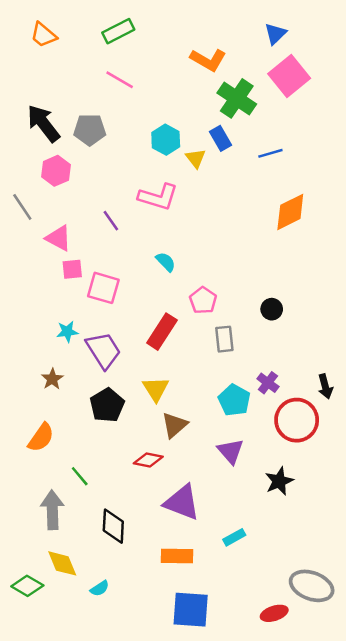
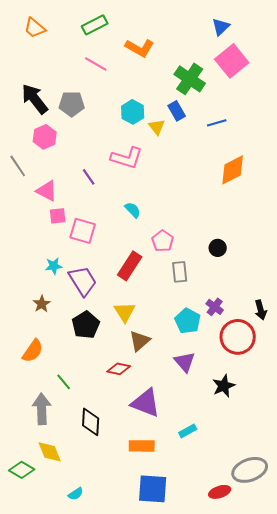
orange L-shape: (208, 60) -> (140, 48), moved
gray ellipse: (312, 586) -> (250, 470), turned -40
cyan semicircle: (100, 588) -> (76, 494), moved

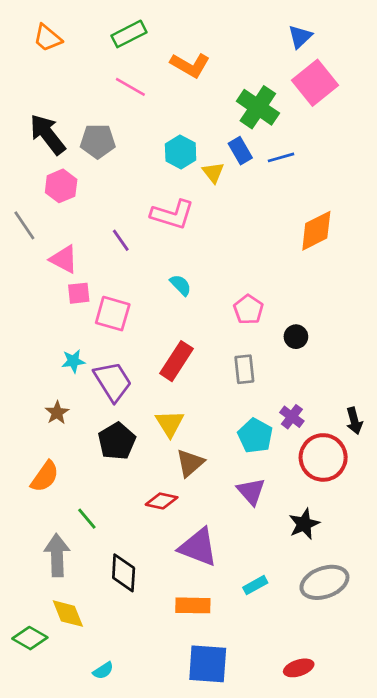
blue line: (217, 123) -> (281, 157), moved
pink pentagon: (163, 241) -> (248, 309), moved
gray ellipse: (250, 470) -> (324, 582), moved

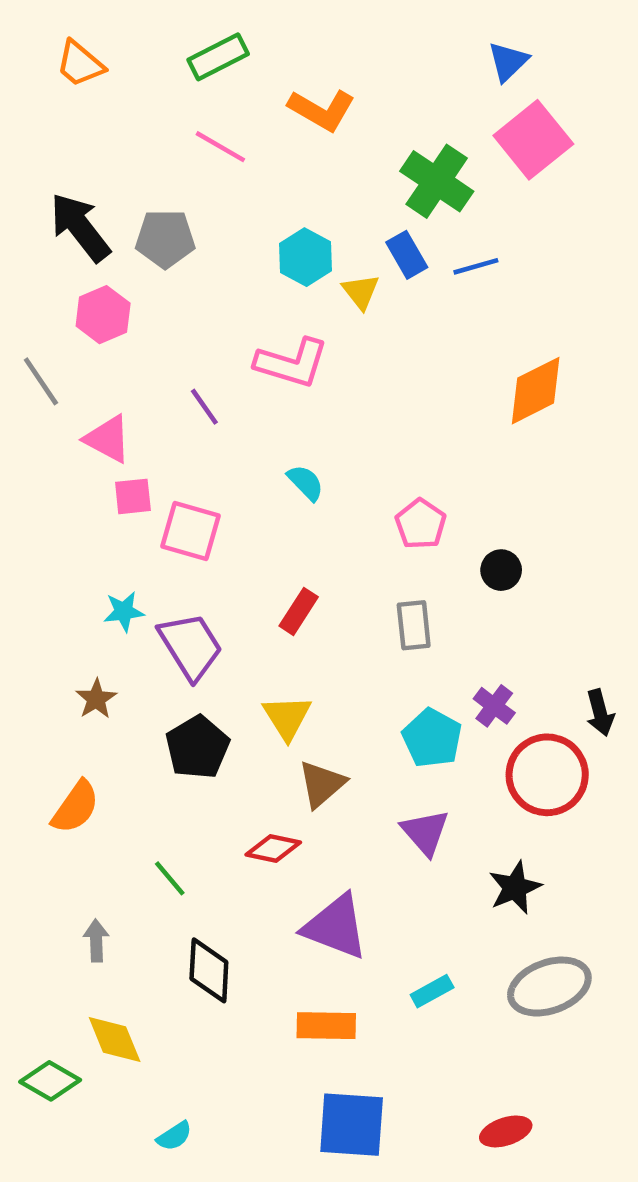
red rectangle: (176, 361) -> (299, 611), size x0.7
green line: (87, 519) -> (170, 878), moved
gray arrow: (57, 555) -> (96, 941), size x0.6

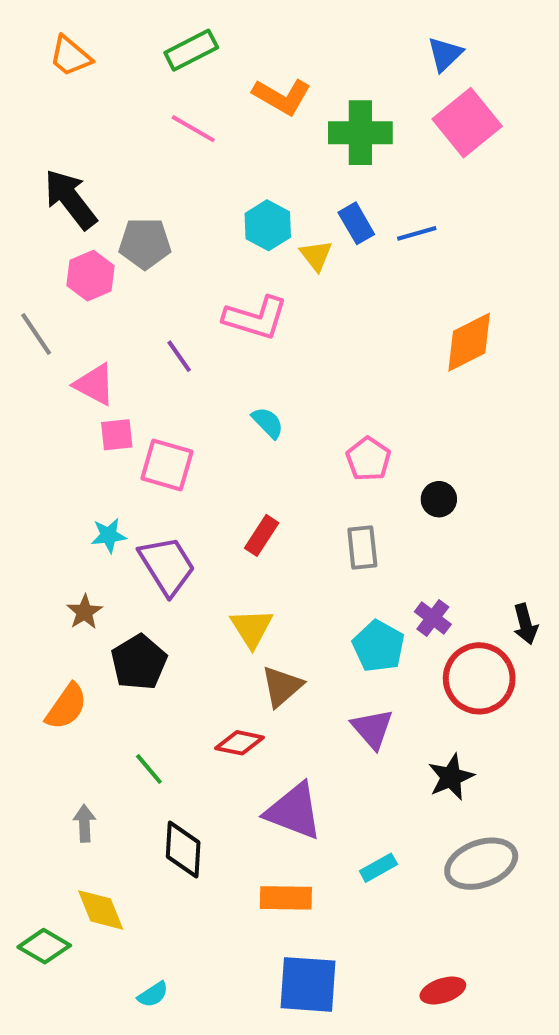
green cross: (437, 181) -> (360, 133), moved, turned -34
gray pentagon: (165, 239) -> (145, 243), moved
black pentagon: (197, 747) -> (139, 662), moved

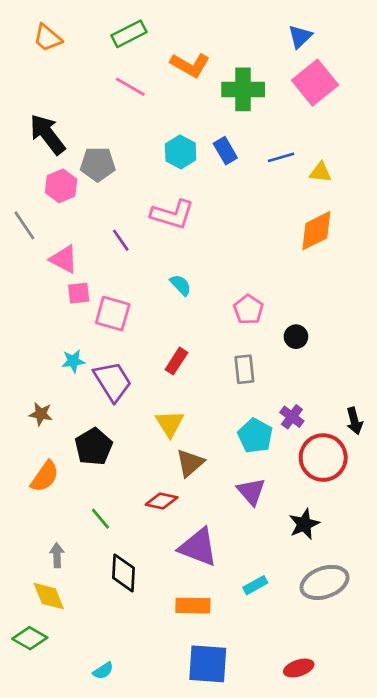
blue rectangle: (356, 223) -> (225, 151), moved
yellow triangle: (316, 256) -> (320, 172), moved, turned -45
brown star: (84, 612) -> (41, 414), moved, turned -30
yellow diamond: (101, 910) -> (49, 596), moved

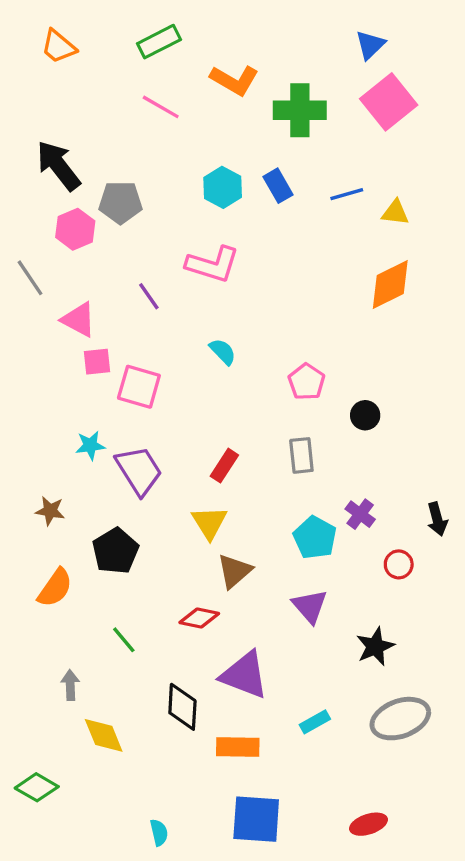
red rectangle: (176, 361) -> (224, 466), moved
red circle: (323, 458) -> (399, 564), size x0.5
black diamond: (124, 573) -> (182, 707), moved
yellow diamond: (49, 596) -> (104, 735), moved
cyan semicircle: (103, 671) -> (159, 833), moved, turned -70

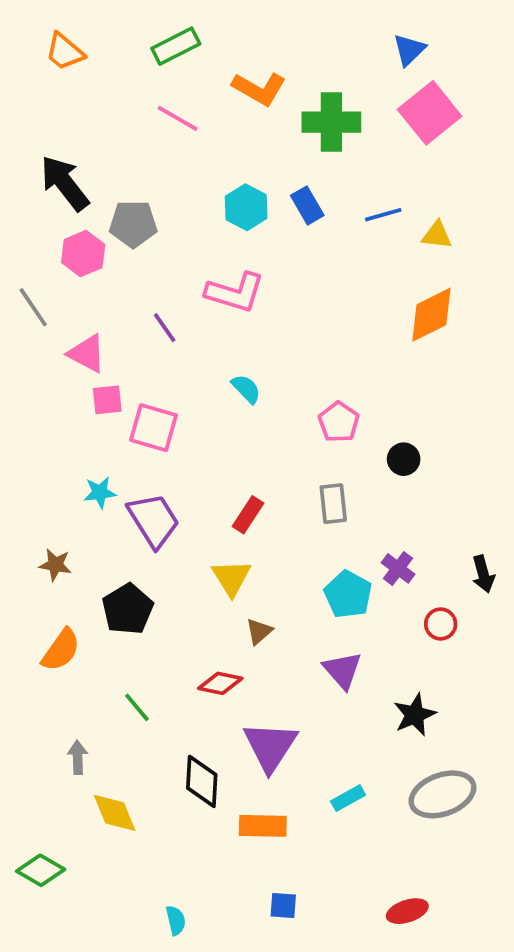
brown triangle: (234, 571) -> (259, 631), size x0.7
purple triangle: (244, 675) -> (270, 746), turned 42
blue square: (256, 819) -> (283, 906), size x0.5

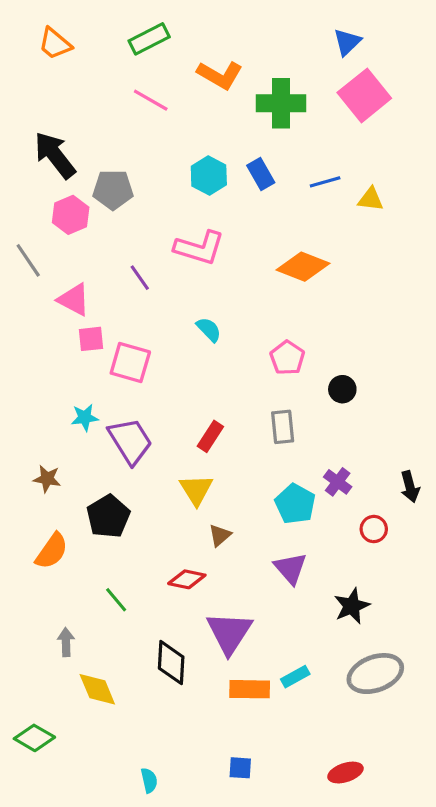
orange diamond: (431, 315) -> (303, 267), moved, turned 48
orange rectangle: (263, 826) -> (250, 689), moved

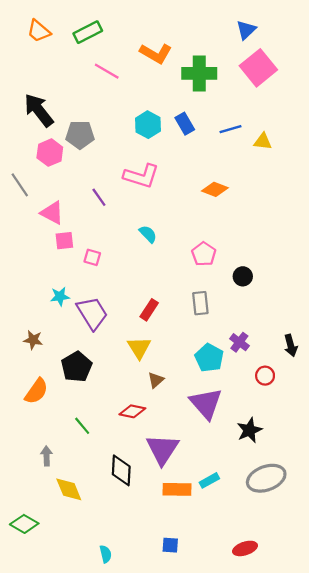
green rectangle: (149, 39) -> (88, 32), moved
orange diamond: (303, 267) -> (215, 189), size x0.7
pink square: (130, 362) -> (92, 257), size x0.6
purple triangle: (290, 568) -> (206, 403), size x1.4

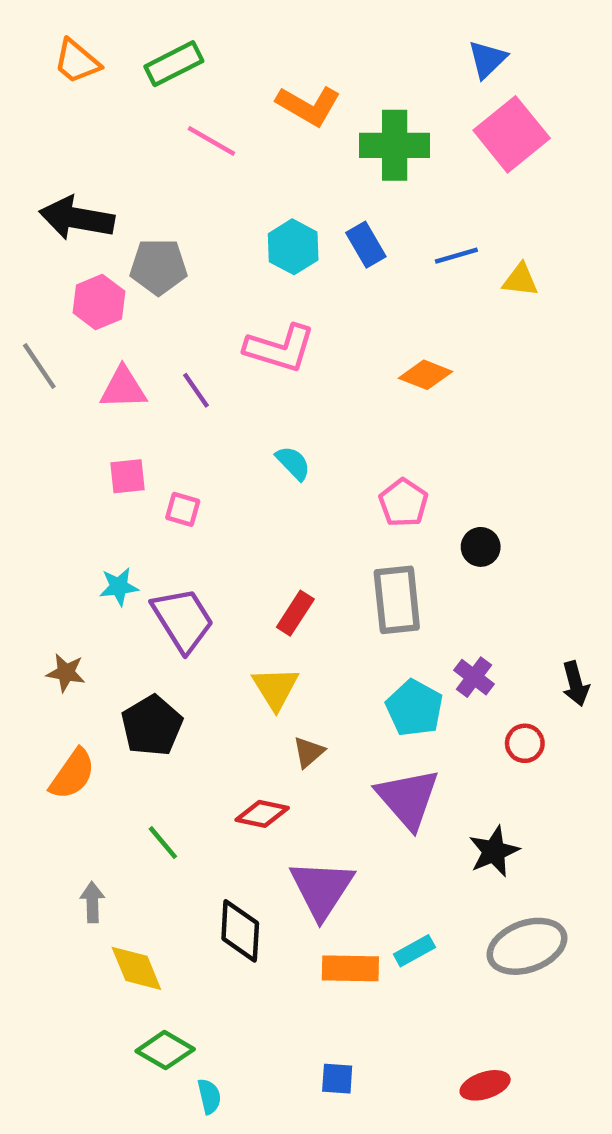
black arrow: (39, 110) -> (77, 218), turned -42
pink triangle: (52, 213) -> (123, 388), moved, turned -30
gray rectangle: (200, 303) -> (397, 600), size x1.4
green diamond: (24, 524) -> (165, 1050), moved

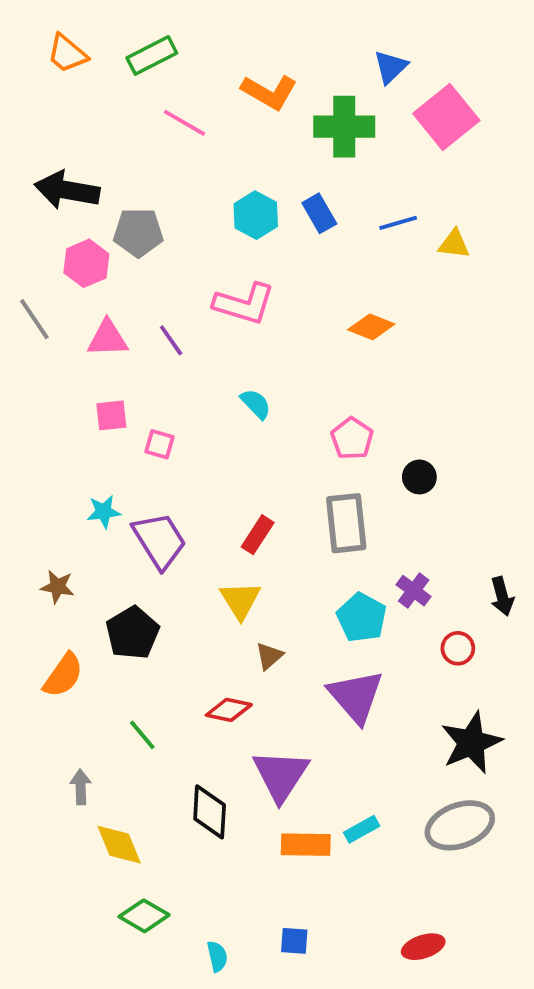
blue triangle: (487, 59) -> (390, 67), moved
black star: (494, 851) -> (471, 743), moved, size x1.4
cyan semicircle: (209, 1096) -> (217, 956), moved

